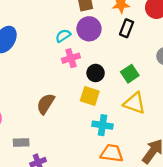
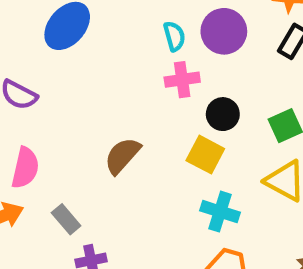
cyan semicircle: (63, 36) -> (174, 36), turned 98
gray rectangle: (21, 142) -> (66, 219), turned 42

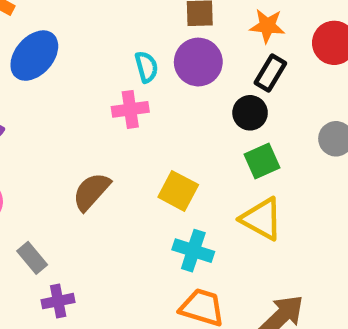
pink cross: (182, 80) -> (130, 109), moved
black circle: (223, 114) -> (250, 113), moved

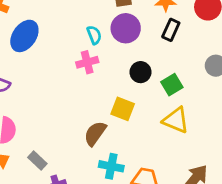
black circle: (250, 113) -> (141, 72), moved
brown semicircle: (91, 192) -> (95, 133), moved
cyan cross: (193, 251) -> (111, 166), moved

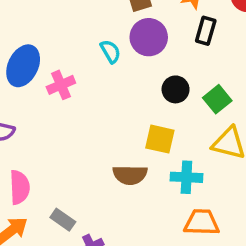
pink cross: (87, 62) -> (61, 85), moved
brown semicircle: (95, 133) -> (130, 175), turned -116
cyan cross: (111, 166) -> (186, 177), moved

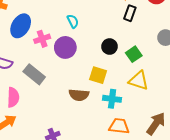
purple circle: (149, 37) -> (65, 47), moved
gray rectangle: (63, 220) -> (34, 74), moved, size x1.5

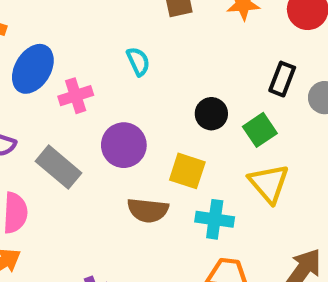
black rectangle: (130, 13) -> (282, 79), moved
purple circle: (65, 47) -> (124, 145), moved
yellow triangle: (139, 81) -> (269, 183), turned 30

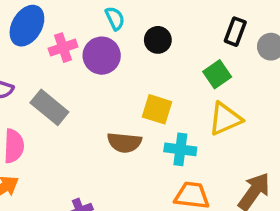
black circle: (211, 114) -> (158, 40), moved
purple circle: (124, 145) -> (102, 56), moved
yellow triangle: (269, 183) -> (225, 119), turned 48

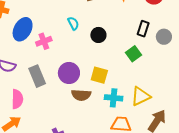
purple circle: (102, 56) -> (69, 73), moved
gray rectangle: (49, 107) -> (37, 76), turned 30
yellow triangle: (225, 119) -> (141, 96), moved

